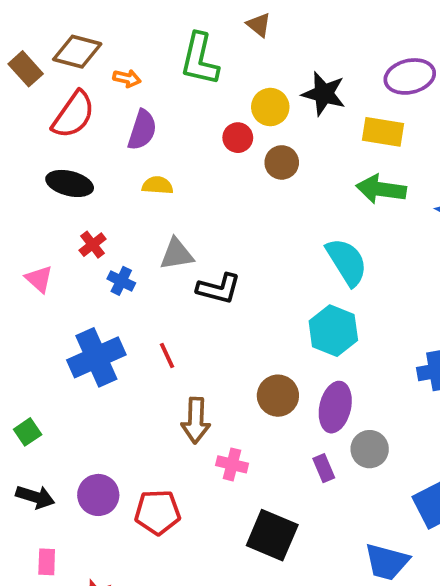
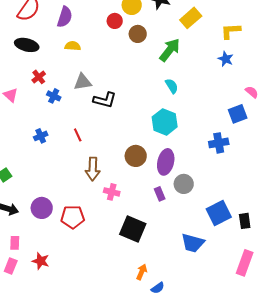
yellow rectangle: (383, 132) -> (191, 18), turned -50
green arrow: (381, 189) -> (170, 50), moved, turned 120
cyan semicircle: (347, 262) -> (172, 86), size x0.6
blue cross: (96, 357) -> (41, 136), size x0.5

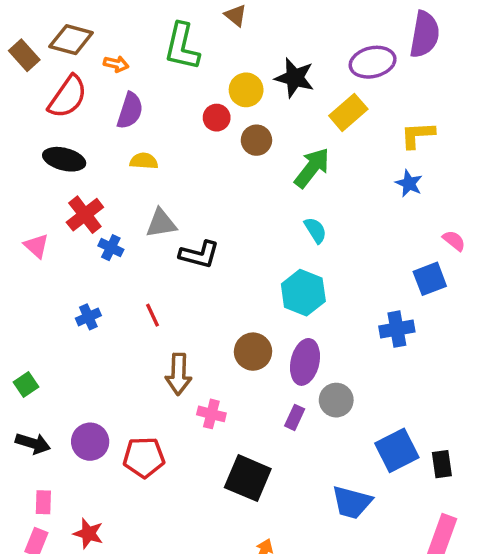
red cross: (39, 77) -> (85, 215), size x1.5
purple rectangle: (160, 194) -> (295, 417), turned 48

